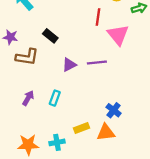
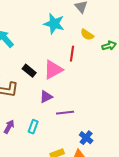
pink triangle: (118, 35) -> (53, 70), moved, turned 40
purple line: (97, 63) -> (65, 113), moved

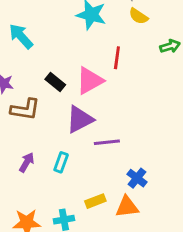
yellow semicircle: (87, 35) -> (138, 16), moved
purple triangle: (46, 97) -> (80, 119), size x1.5

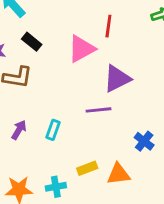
black rectangle: (55, 82) -> (32, 42), moved
purple triangle: (80, 119) -> (117, 79), moved
blue cross: (137, 178) -> (144, 141), moved

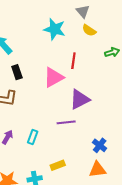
black rectangle: (32, 42) -> (17, 72), turned 32
orange triangle: (118, 174) -> (97, 169), moved

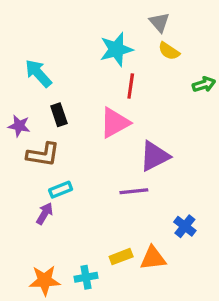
cyan star: (55, 29) -> (116, 49), turned -30
red line: (73, 61) -> (131, 86), moved
cyan rectangle: (33, 137) -> (61, 190), moved, turned 48
orange triangle: (97, 169) -> (153, 258), moved

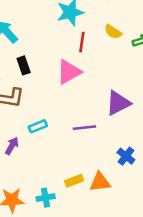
yellow semicircle: (169, 51) -> (113, 32), moved
purple triangle: (155, 156) -> (118, 103), moved
cyan rectangle: (61, 190) -> (38, 126), moved

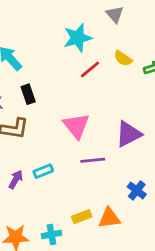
red line: (82, 42) -> (90, 69), turned 42
pink triangle: (69, 72) -> (76, 126), moved, turned -40
cyan rectangle: (38, 126) -> (43, 171), moved

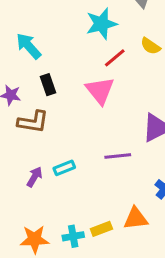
pink triangle: (76, 126) -> (100, 91), moved
yellow rectangle: (82, 217) -> (101, 229), moved

